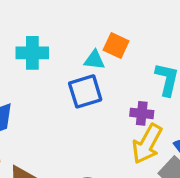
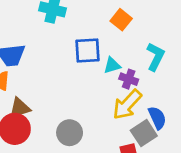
cyan triangle: (94, 60) -> (112, 65), moved, turned -36

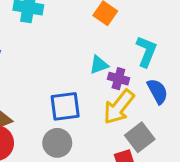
blue square: (87, 51) -> (65, 106), moved
blue semicircle: (157, 118) -> (158, 91), moved

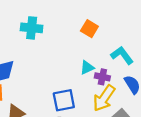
cyan L-shape: (146, 51) -> (122, 55), turned -55

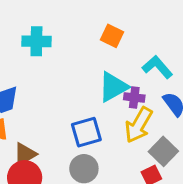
cyan triangle: (87, 68) -> (113, 87), size x1.6

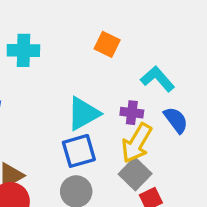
cyan triangle: (113, 87) -> (83, 114), moved
gray square: (163, 151) -> (135, 174), moved

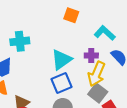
cyan cross: (23, 50) -> (20, 41), moved

